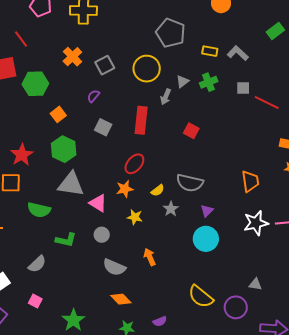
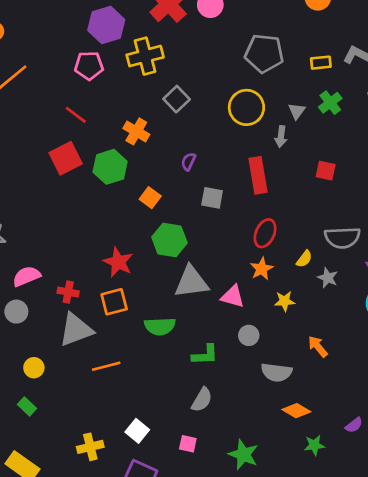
orange cross: (72, 57) -> (136, 131), moved
gray square: (105, 65) -> (177, 99), moved
gray semicircle: (37, 264) -> (202, 400), moved

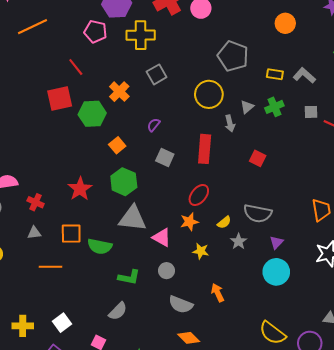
gray arrow: (281, 137) -> (230, 123), turned -35
orange square: (114, 302) -> (71, 234), moved
gray triangle: (76, 330) -> (34, 233), size x0.5

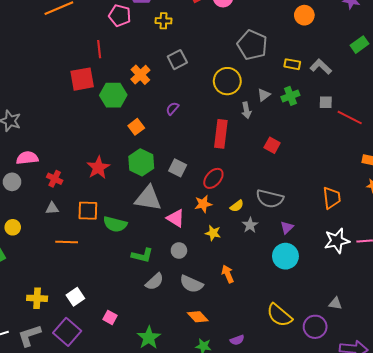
yellow cross: (141, 35) -> (163, 21), size x0.6
red line: (76, 67) -> (99, 49), turned 30
gray square: (165, 157) -> (178, 168), moved
gray semicircle: (118, 311) -> (155, 282), moved

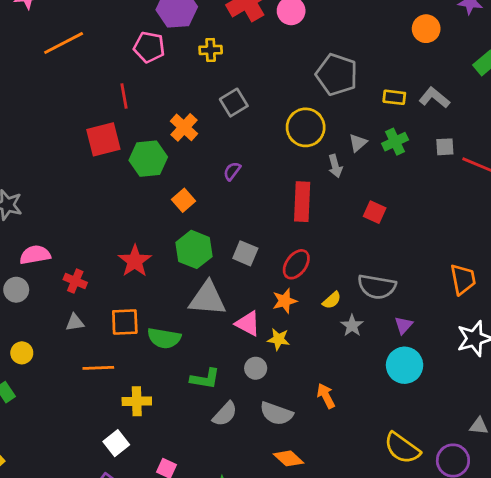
orange circle: (304, 15) -> (426, 29), moved
yellow star: (213, 233) -> (278, 339), moved
yellow cross: (37, 298) -> (137, 401), moved

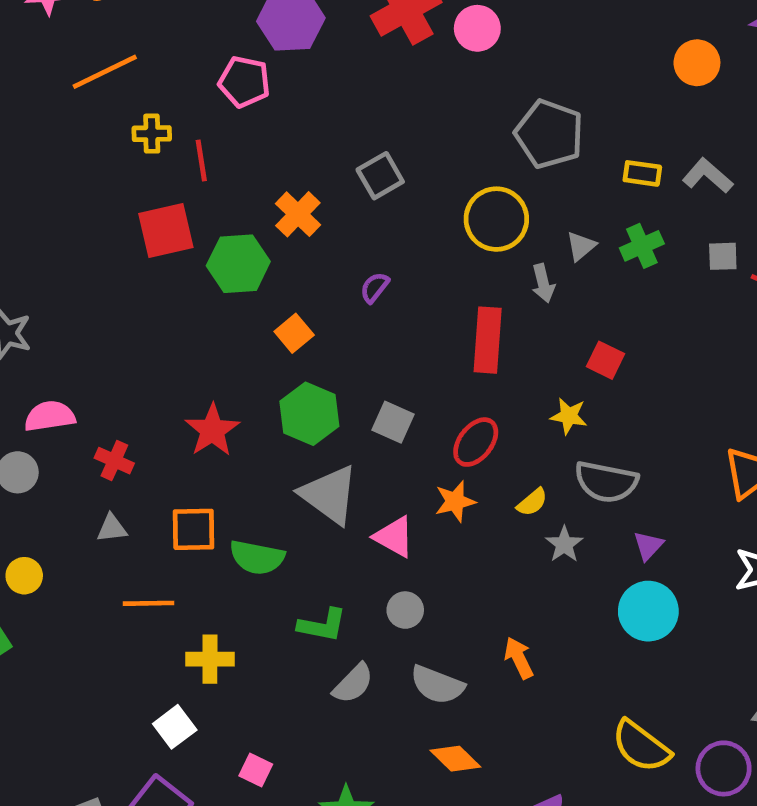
yellow cross: (211, 50) -> (152, 134), moved
gray triangle: (207, 299) -> (329, 495), turned 30
yellow star: (278, 339) -> (569, 416), moved

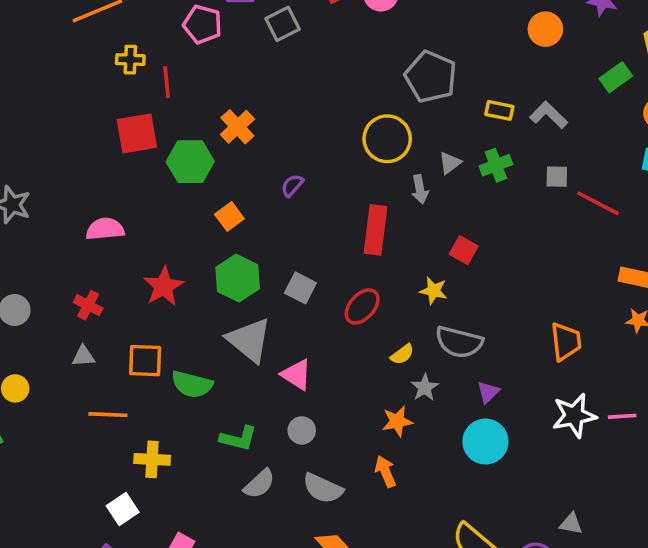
gray square: (380, 176) -> (283, 24), moved
pink semicircle: (50, 416) -> (105, 229), moved
orange star: (455, 501) -> (397, 421), moved

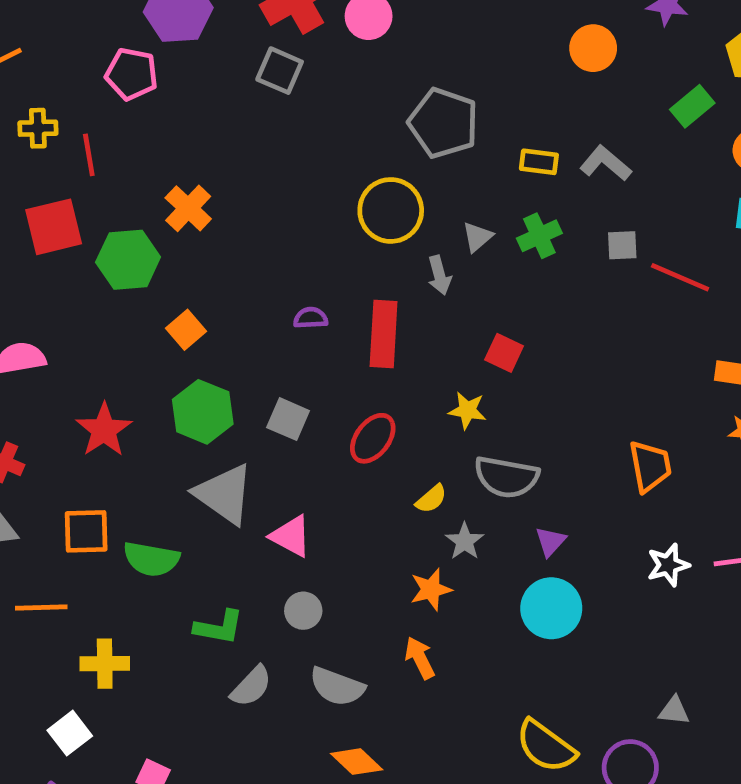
gray square: (283, 24) -> (280, 71), moved, turned -36
purple semicircle: (292, 185) -> (311, 318), moved, turned 50
white star: (574, 416) -> (668, 565), size x0.7

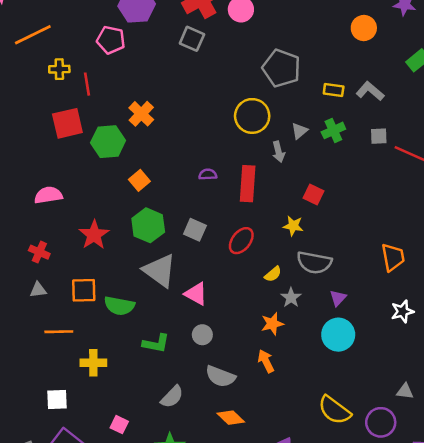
gray semicircle: (251, 686) -> (172, 397), moved
white square: (70, 733) -> (57, 400), moved, turned 35

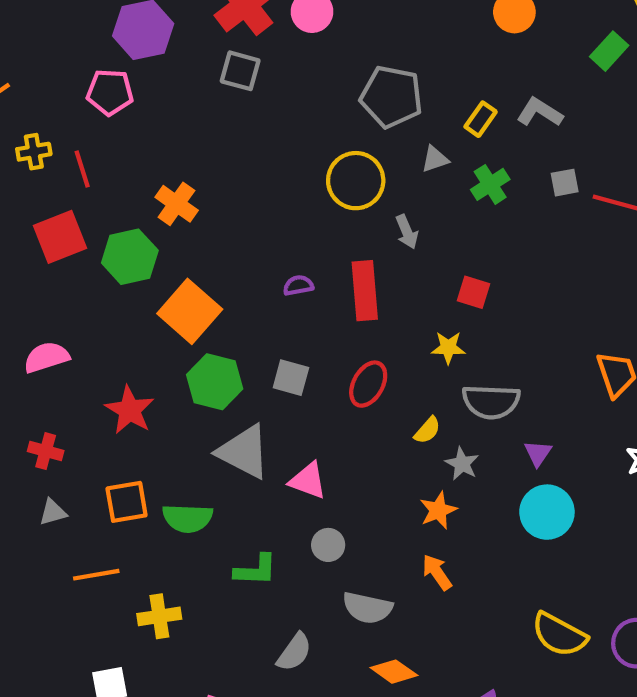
yellow rectangle: (334, 90) -> (481, 119), turned -54
gray triangle: (299, 131) -> (435, 159), moved, turned 30
orange square: (139, 180) -> (190, 311), size x1.8

